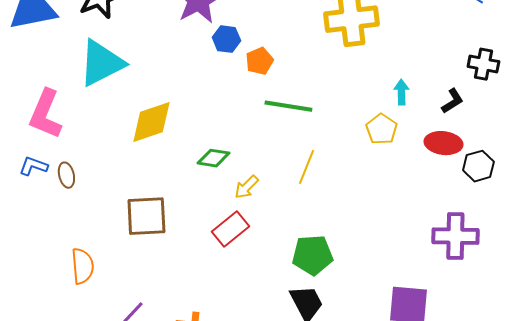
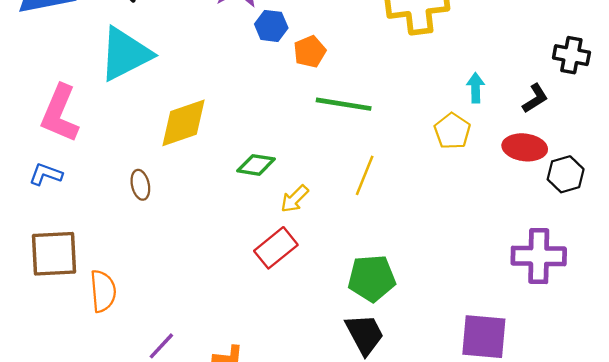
brown ellipse: (66, 175) -> (140, 185), moved
brown square: (146, 216) -> (54, 254), moved

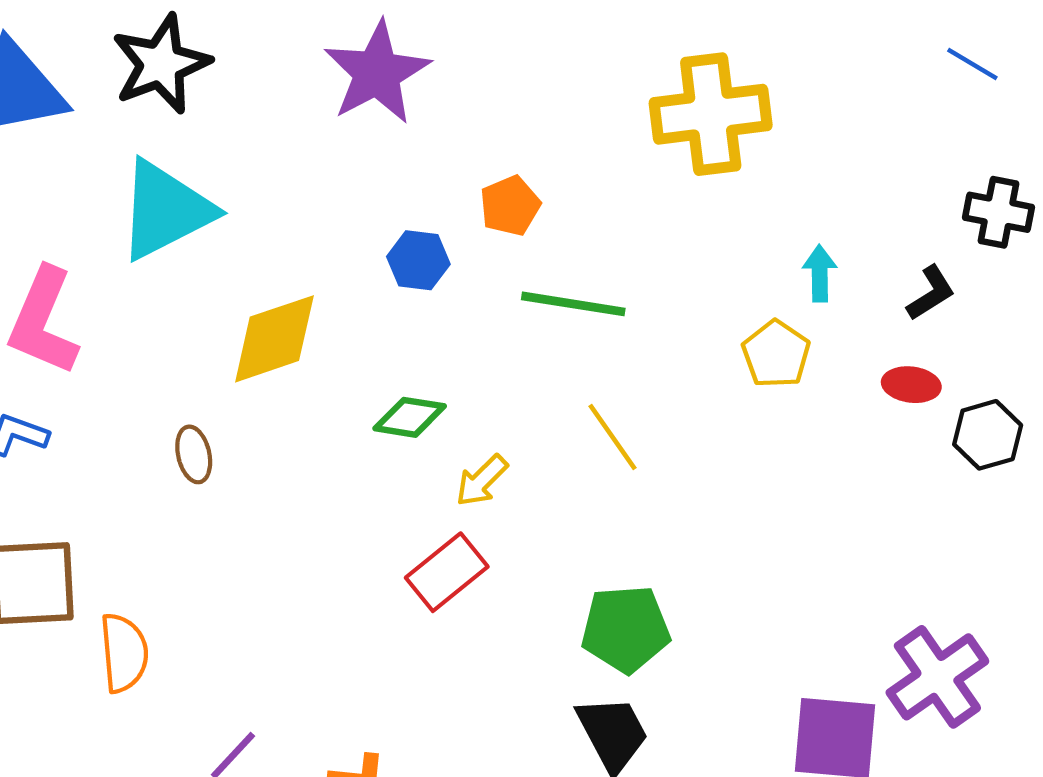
blue hexagon: (271, 26) -> (418, 260), moved
red ellipse: (525, 147) -> (911, 385), size x0.7
yellow line: (365, 175) -> (612, 437), turned -57
purple cross: (539, 256) -> (937, 677), moved, turned -36

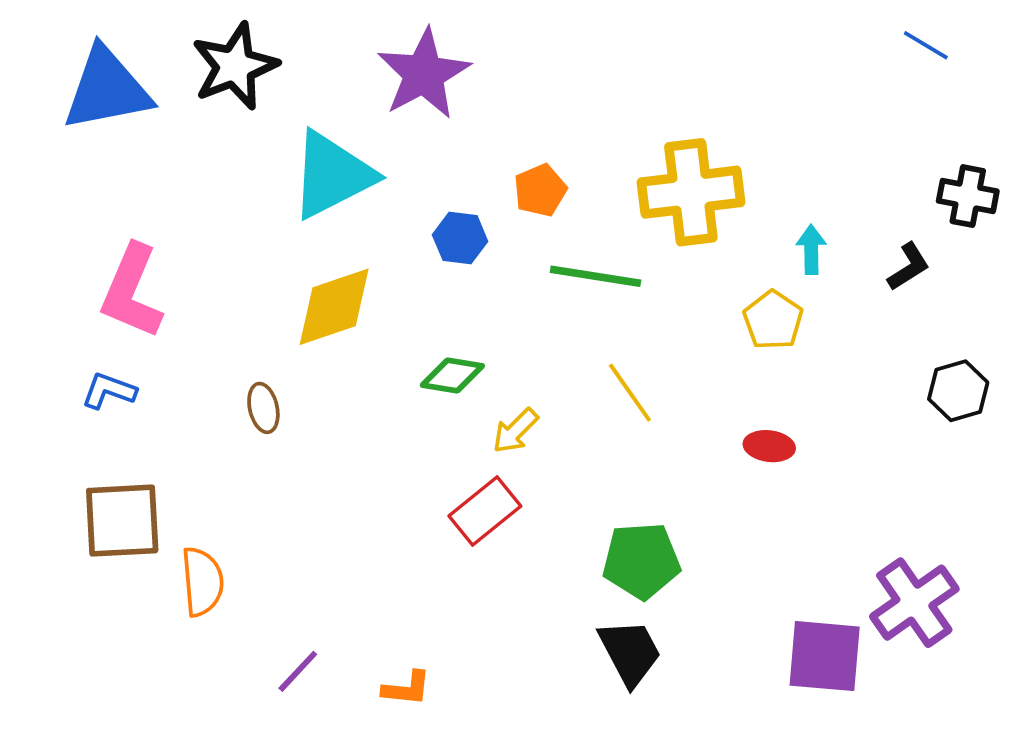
blue line: (972, 64) -> (926, 45), moved
yellow cross: (711, 114) -> (691, 192), moved
cyan triangle: (165, 210) -> (332, 175), moved
red ellipse: (911, 385) -> (769, 446), moved

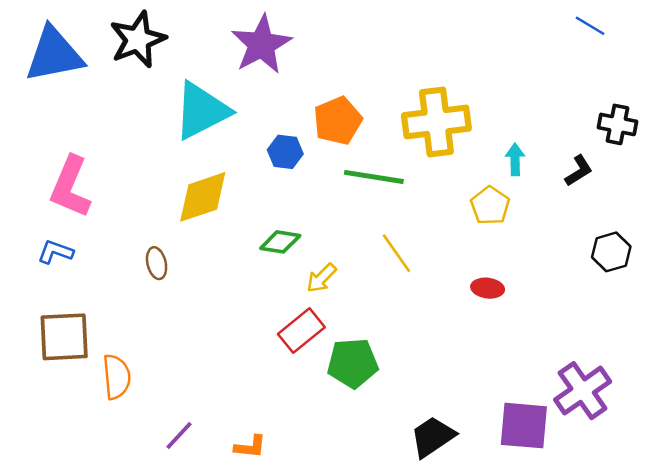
orange pentagon: (540, 190) -> (338, 121), size x1.4
green pentagon: (641, 561) -> (353, 363), moved
black trapezoid: (630, 652) -> (433, 437), moved, turned -96

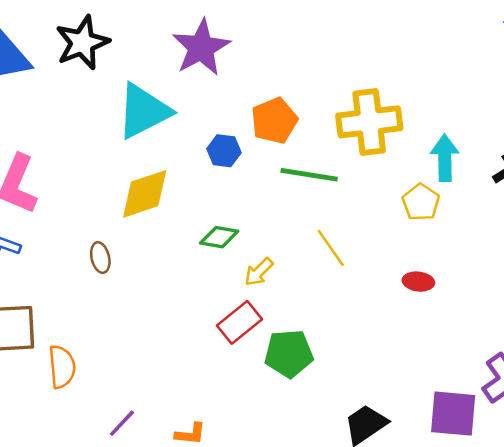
cyan arrow: (515, 159) -> (445, 158), size x1.5

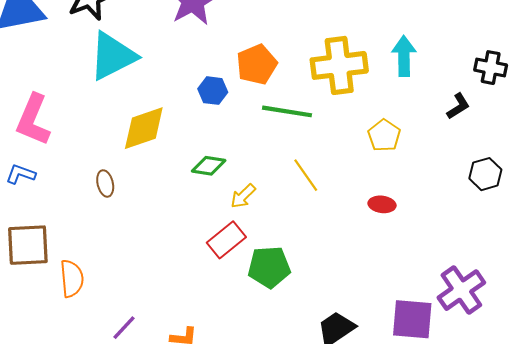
cyan triangle: (144, 111) -> (113, 56), moved
cyan arrow: (445, 158) -> (404, 56), moved

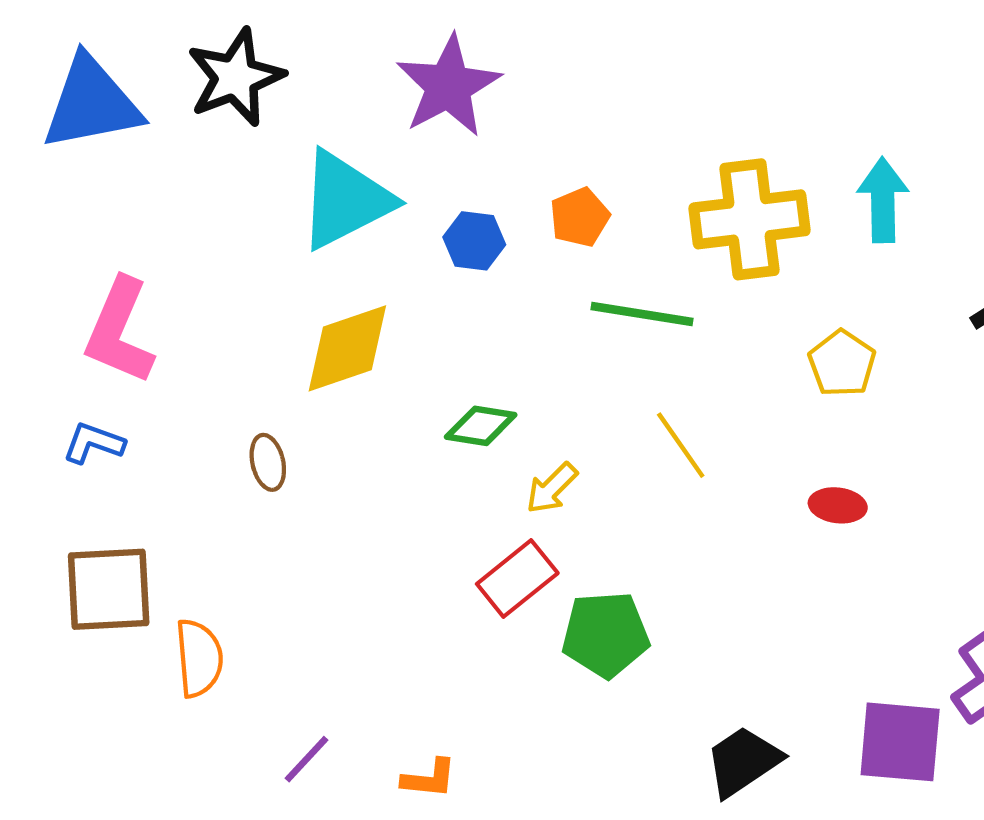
cyan triangle: (113, 56) -> (345, 200), moved
orange pentagon: (257, 64) -> (580, 217), size x0.7
blue hexagon: (213, 91) -> (474, 241), moved

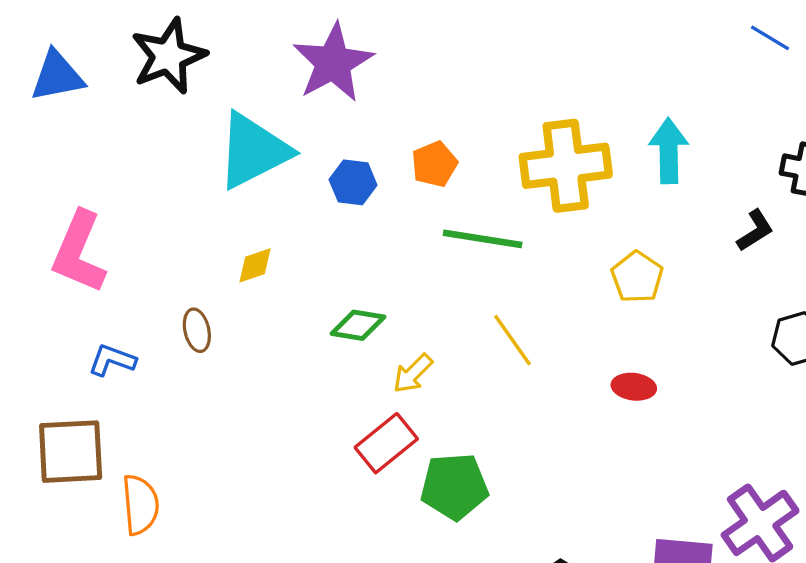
blue triangle: (91, 103) -> (57, 76), size x0.7
yellow diamond: (347, 348) -> (255, 265), size x0.5
blue L-shape: (94, 443) -> (112, 360), moved
brown ellipse: (268, 462) -> (197, 330), moved

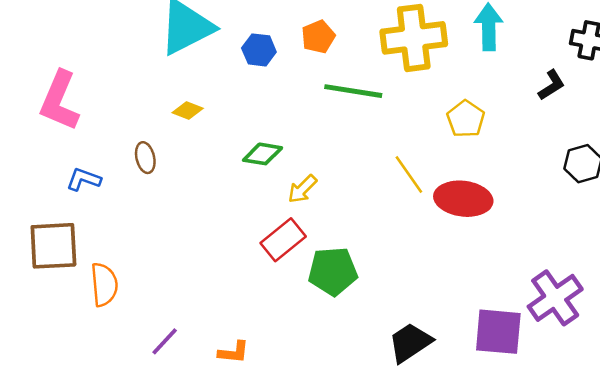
yellow diamond: (255, 265) -> (188, 110), turned 40
yellow line: (513, 340) -> (409, 175), moved
red ellipse: (634, 387) -> (463, 199), size x1.8

